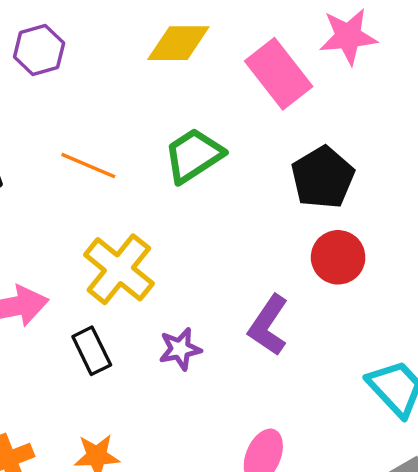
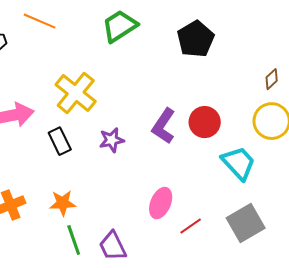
orange line: (88, 166) -> (40, 21), moved
red circle: (338, 257) -> (205, 122), moved

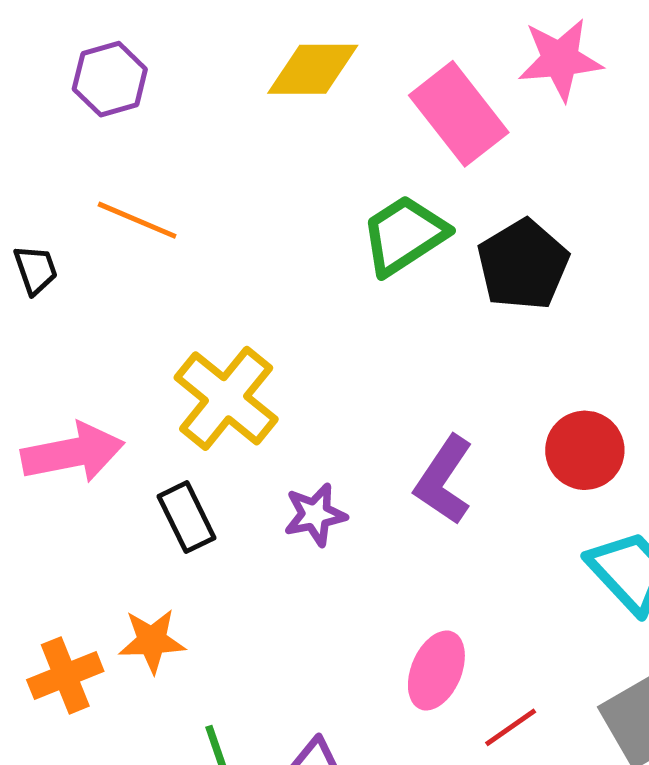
green trapezoid: (120, 26) -> (404, 235), moved
red circle: (205, 122) -> (585, 450), moved
orange star: (63, 203) -> (152, 641), moved

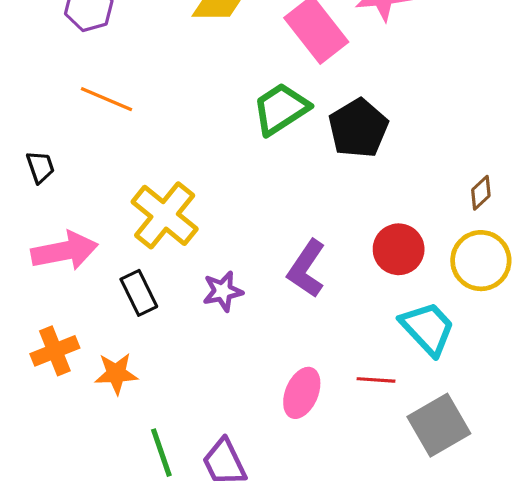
black trapezoid: (36, 270) -> (40, 167), moved
orange cross: (65, 675) -> (55, 351), moved
red line: (511, 727) -> (376, 380), moved, turned 39

